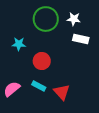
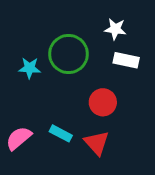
green circle: (46, 19) -> (69, 54), moved
red circle: (42, 61) -> (103, 102), moved

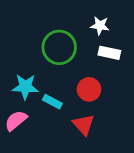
cyan star: (30, 68) -> (25, 87), moved, size x1.4
cyan rectangle: (61, 133) -> (52, 102), moved

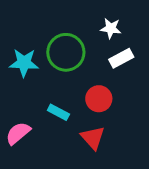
white rectangle: (109, 53) -> (121, 58), turned -40
cyan star: (25, 87) -> (24, 63), moved

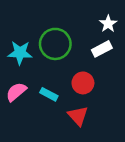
white star: (111, 28) -> (108, 24), moved, turned 30
pink semicircle: (18, 133) -> (16, 92), moved

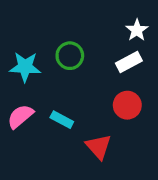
green circle: (55, 44) -> (70, 56), size x0.7
red circle: (83, 83) -> (127, 105), moved

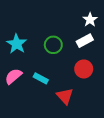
green circle: (70, 56) -> (53, 45), moved
cyan star: (25, 67) -> (17, 44), turned 30

